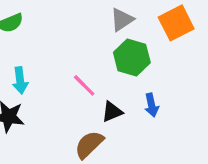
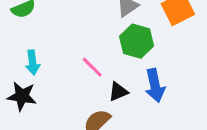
blue arrow: (152, 105) -> (155, 85), size x1.5

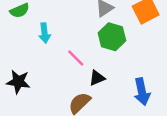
cyan arrow: (33, 62) -> (45, 33), moved
blue arrow: (155, 85) -> (142, 92), moved

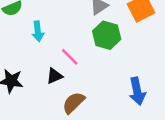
black triangle: (97, 78) -> (54, 76), moved

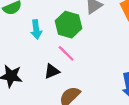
green hexagon: (107, 35) -> (69, 25), moved

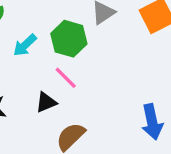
cyan arrow: (36, 29) -> (25, 45), turned 54

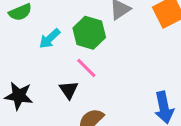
black triangle: (46, 102) -> (69, 90), turned -42

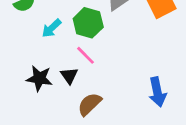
black star: (19, 96) -> (39, 78), moved

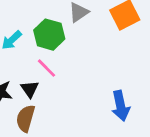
brown semicircle: (90, 104) -> (26, 118), moved, turned -30

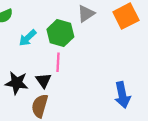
pink line: (47, 68) -> (58, 62), turned 48

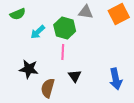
gray triangle: (86, 14) -> (86, 12), turned 42
black triangle: (43, 80) -> (75, 76), moved

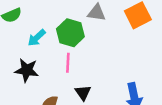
black star: (29, 69) -> (27, 70), moved

